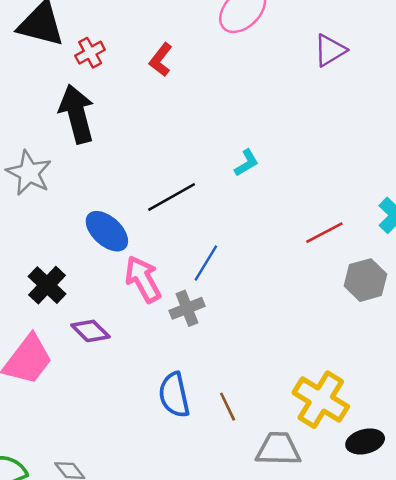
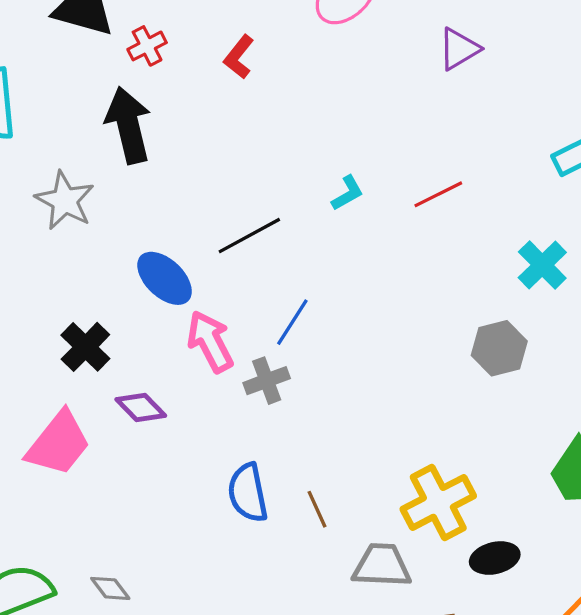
red line: (324, 233) -> (438, 194), moved
yellow cross: (321, 400) -> (438, 502), turned 30

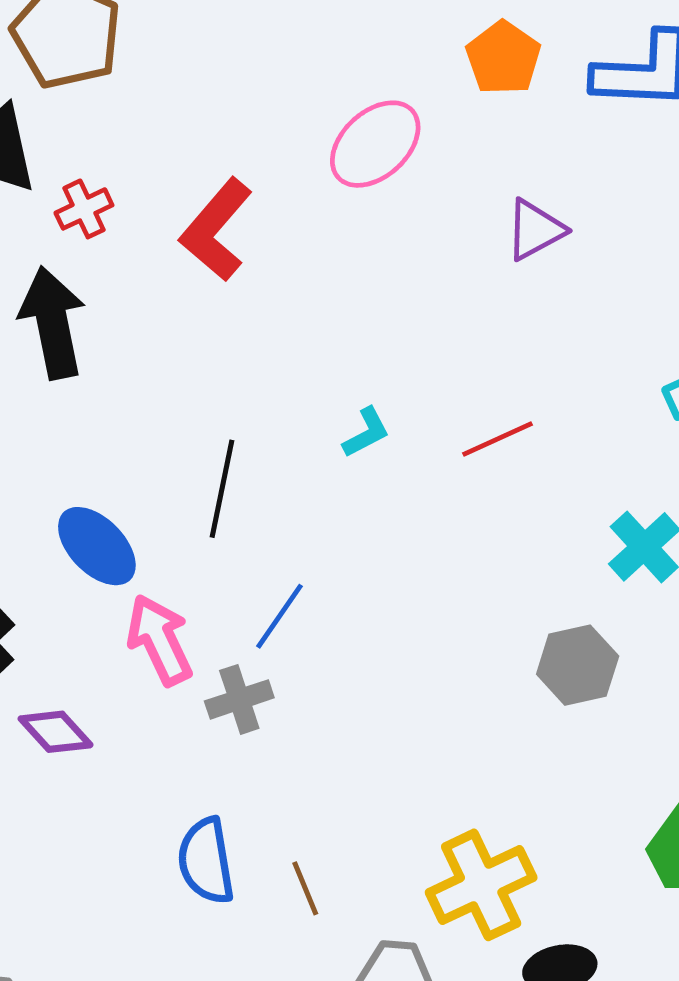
red L-shape: (239, 57) -> (216, 230), size x1.6
black line: (249, 236) -> (222, 489), turned -52

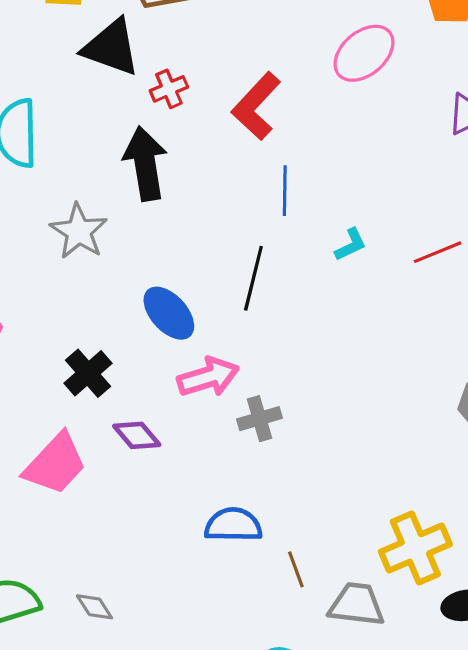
blue line: (280, 616) -> (285, 191), moved, turned -36
pink arrow: (160, 640) -> (208, 377), turned 96
blue semicircle: (206, 861) -> (233, 525), turned 98
brown line: (305, 888) -> (296, 569), moved

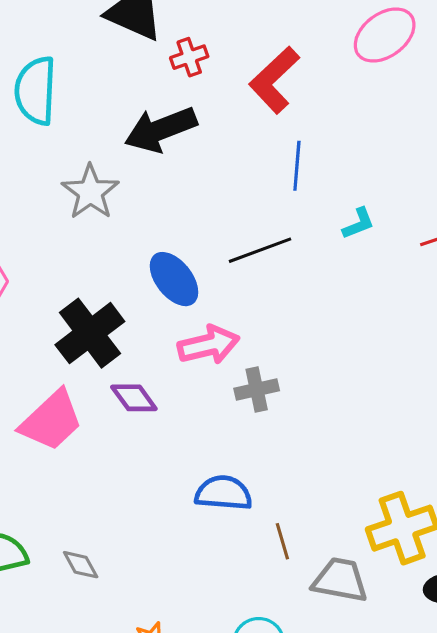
black arrow: (145, 164) -> (161, 129), turned -106
black line: (253, 278) -> (260, 250), turned 52
black cross: (88, 373) -> (90, 333), size x1.4

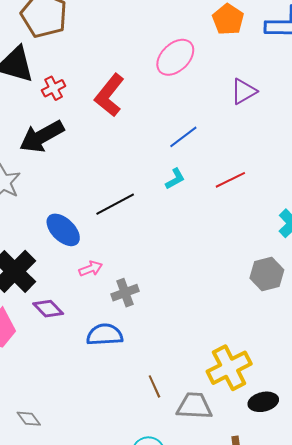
blue line: (297, 166) -> (183, 137), moved, turned 56
pink arrow: (209, 345) -> (91, 269), size x0.6
blue semicircle: (224, 493) -> (105, 335), moved

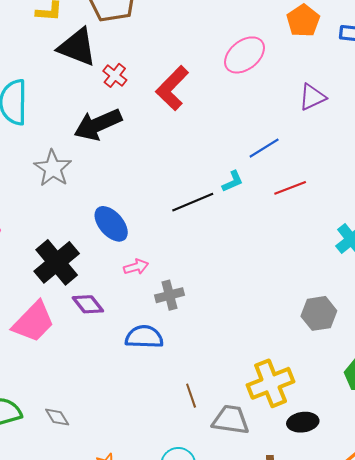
red cross: (54, 88) -> (115, 75), turned -30
blue line: (183, 137) -> (264, 148), moved
black line: (115, 204) -> (193, 202), moved
gray hexagon: (267, 274) -> (319, 313), moved

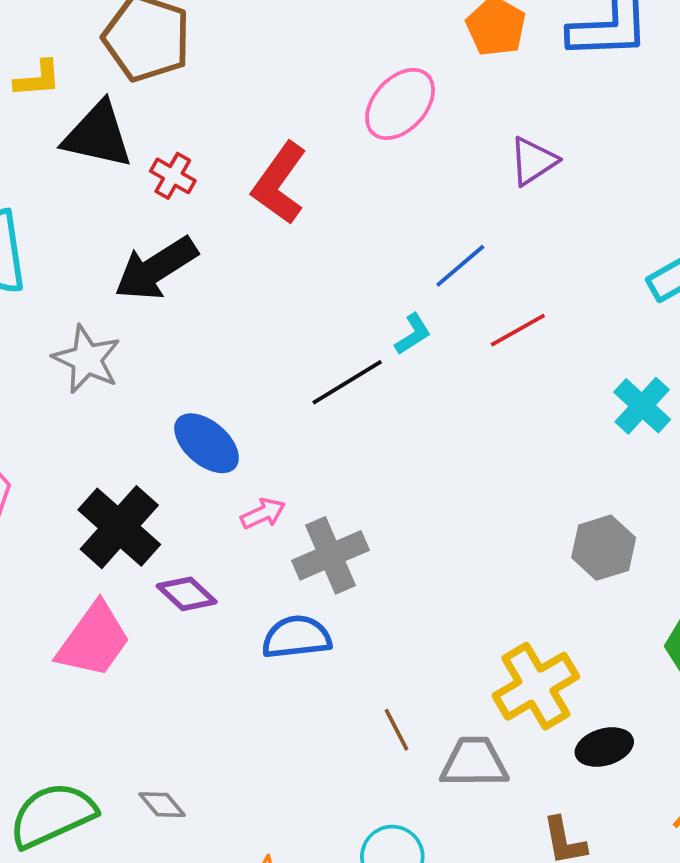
gray cross: (169, 295) -> (330, 555), size x1.4

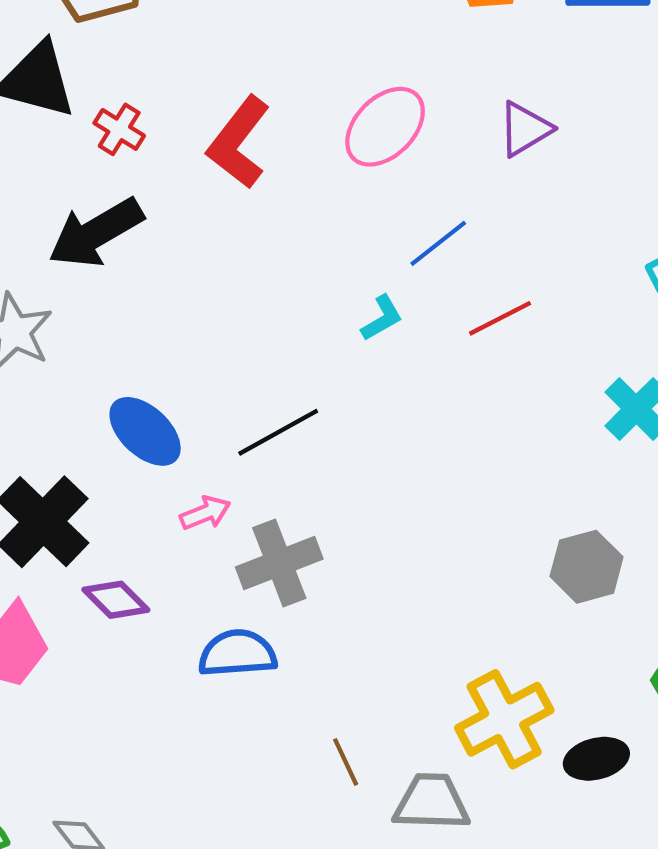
pink ellipse: (400, 104) -> (385, 127), moved
black line: (347, 382) -> (278, 432), moved
black ellipse: (604, 747) -> (596, 759), moved

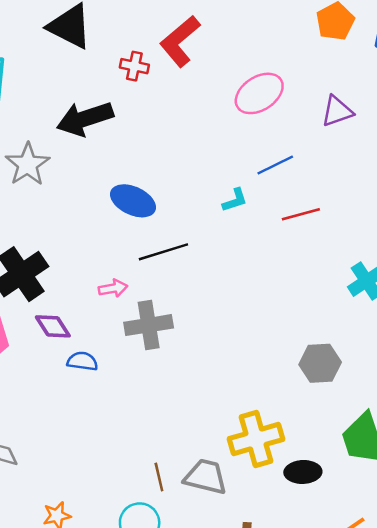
red cross: (119, 129) -> (134, 66), moved, turned -32
red L-shape: (239, 142) -> (180, 41), moved
blue ellipse: (145, 431) -> (133, 201), moved, turned -30
blue semicircle: (237, 653) -> (82, 361), moved, size x0.7
brown line: (346, 762) -> (159, 477), moved

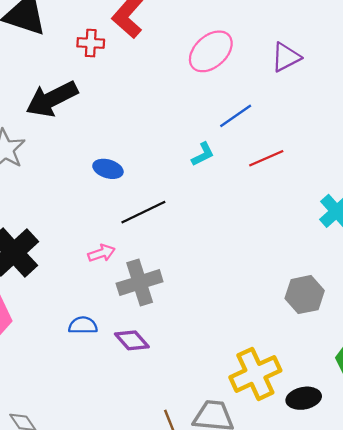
blue ellipse: (133, 201) -> (108, 169), size x0.7
purple diamond: (53, 326) -> (132, 340), moved

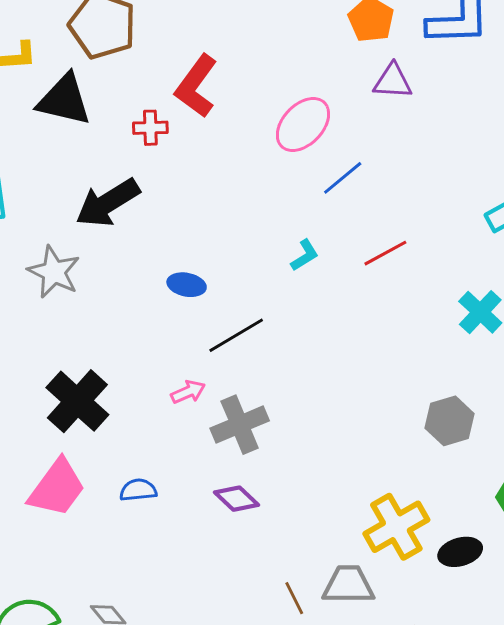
purple triangle: (286, 57) -> (393, 81), moved, turned 36
blue line: (236, 116) -> (343, 178), moved
blue semicircle: (83, 325) -> (138, 490), moved

